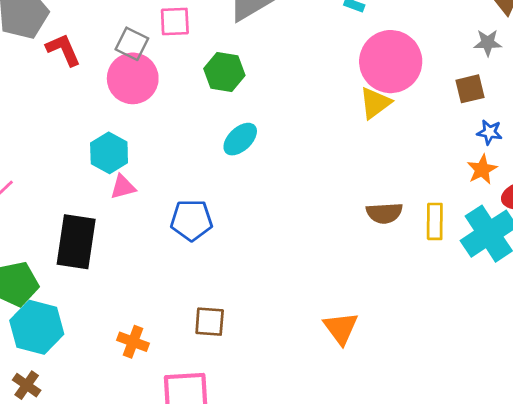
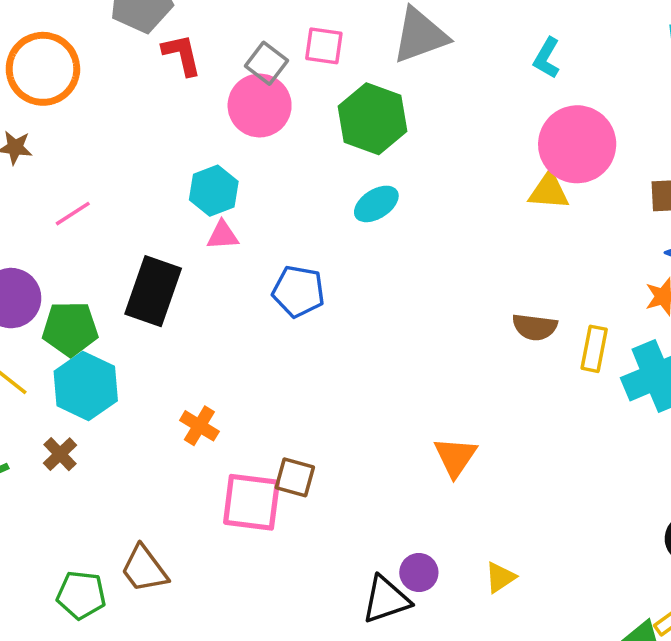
green hexagon: (224, 72) -> (373, 119), size x1.4
yellow triangle: (375, 103) -> (549, 191), turned 30
brown square: (210, 322) -> (295, 477), moved

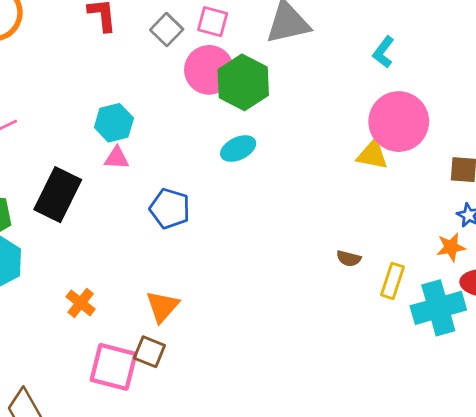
pink circle: (260, 106) -> (209, 70), moved
brown semicircle: (535, 327) -> (349, 258), size x0.7
orange triangle: (455, 457) -> (162, 306), moved

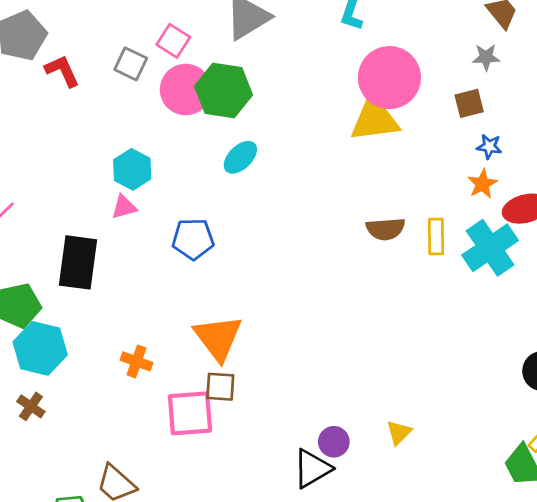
pink square: (213, 22) -> (173, 41), turned 36
cyan hexagon: (114, 123) -> (132, 169), moved
yellow triangle: (372, 155) -> (375, 119), size x1.5
brown semicircle: (349, 258) -> (386, 229), size x1.5
orange triangle: (162, 306) -> (218, 338), size x1.4

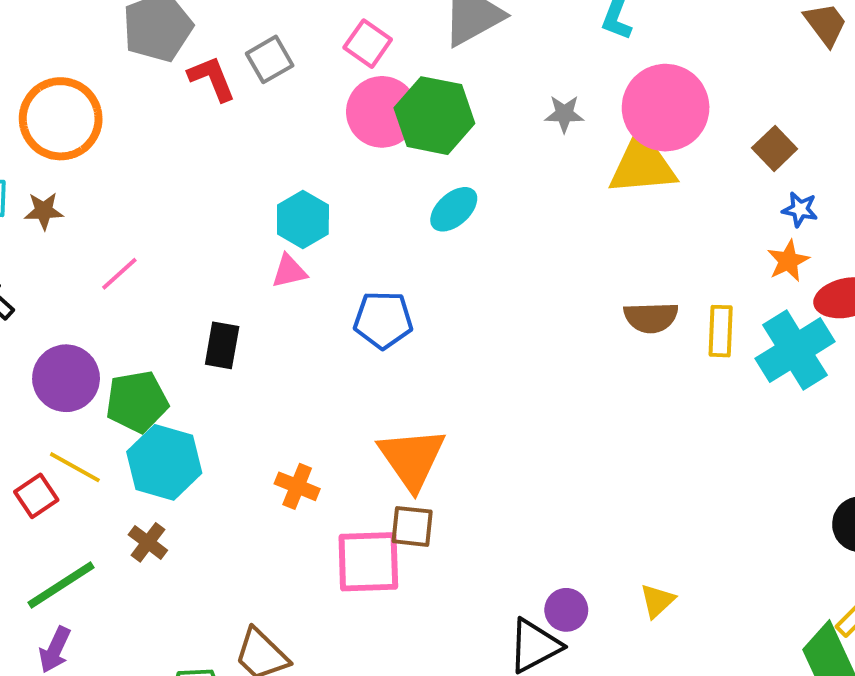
gray star: (486, 57) -> (564, 114), moved
gray square: (131, 64) -> (270, 59), moved, turned 32
brown square: (469, 103) -> (775, 148), turned -32
black rectangle: (78, 262) -> (222, 345), size x0.6

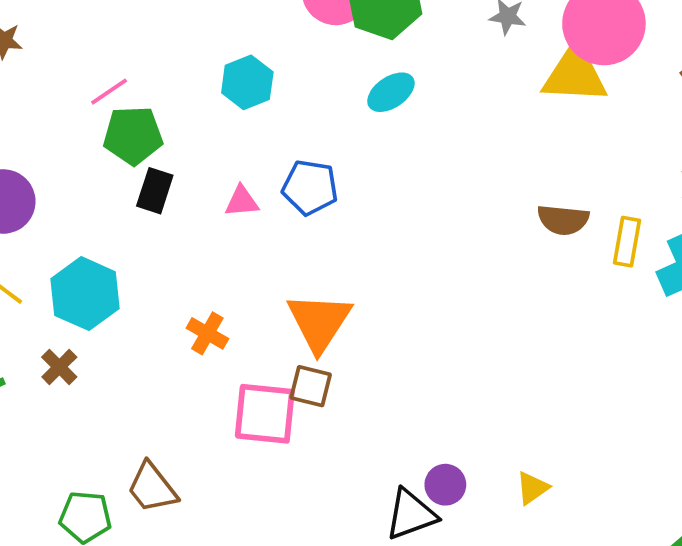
pink triangle: (289, 271) -> (242, 201), moved
pink line: (119, 274) -> (109, 92), moved
green pentagon: (137, 402) -> (133, 135), moved

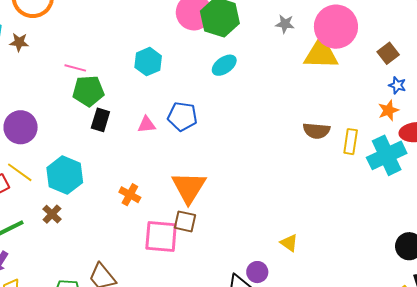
pink line: (109, 92) -> (75, 68), turned 50
yellow triangle: (532, 488) -> (289, 243), moved, turned -48

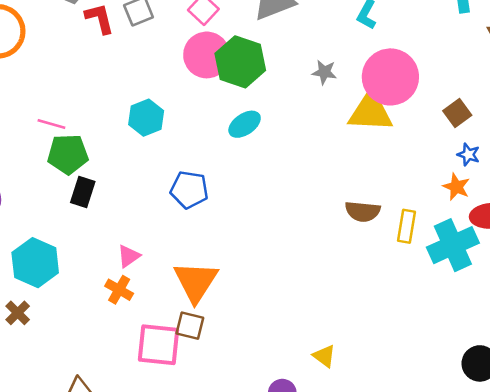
orange star: (388, 110) -> (456, 187), turned -30
pink triangle: (146, 125) -> (129, 256), moved, turned -30

